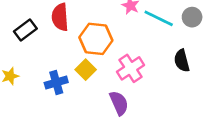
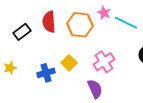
orange hexagon: (96, 39) -> (80, 25), moved

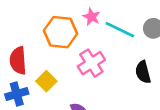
red semicircle: (49, 22) -> (18, 61), moved
pink cross: (104, 62) -> (91, 63), moved

